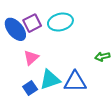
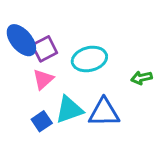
cyan ellipse: (60, 22) -> (89, 59), moved
purple square: (32, 23) -> (45, 49), moved

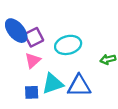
blue square: (42, 121) -> (32, 92), turned 32

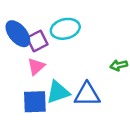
cyan ellipse: (68, 45) -> (65, 29), moved
blue square: (32, 92) -> (35, 102), size x1.5

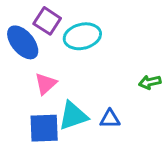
purple square: (37, 41) -> (47, 21), moved, turned -30
blue triangle: (87, 94) -> (110, 119), size x0.6

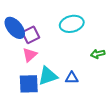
purple square: (47, 21) -> (31, 35), moved, turned 30
cyan ellipse: (82, 36) -> (72, 24), moved

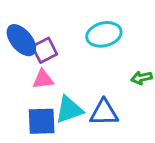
pink triangle: (30, 55) -> (43, 79), turned 35
blue triangle: (72, 78) -> (104, 113), size x1.5

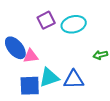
blue ellipse: (21, 40) -> (15, 48), moved
purple square: (45, 50) -> (46, 20), moved

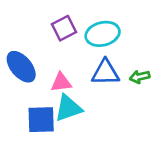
pink triangle: (31, 56) -> (61, 82), moved
blue triangle: (74, 80) -> (105, 72), moved

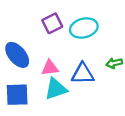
blue triangle: (105, 72) -> (83, 74), moved
blue square: (41, 120) -> (17, 95), moved

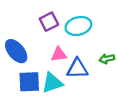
pink triangle: (50, 68) -> (59, 54), moved
blue square: (17, 95) -> (29, 82), moved

